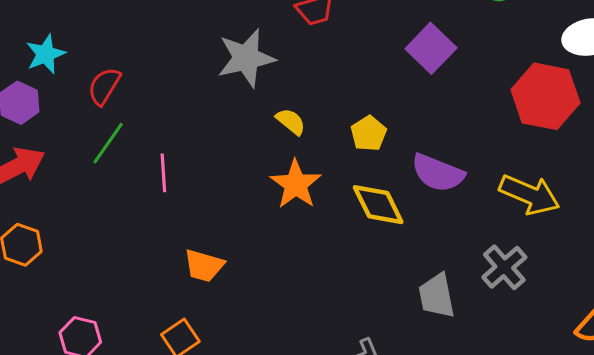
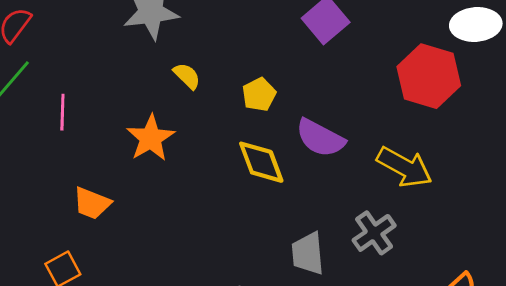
orange star: (296, 184) -> (151, 138), moved

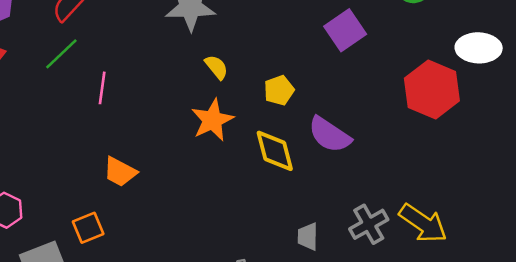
orange star: (151, 138) -> (212, 120), moved
yellow arrow: (404, 167) -> (423, 223), moved
gray trapezoid: (308, 253) -> (308, 236), size x0.7

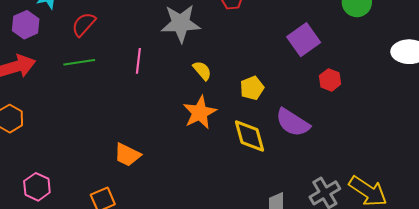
green line: (61, 54) -> (79, 62), turned 36
pink line: (102, 88) -> (138, 61), moved
red hexagon: (432, 90) -> (330, 80), moved, size x0.5

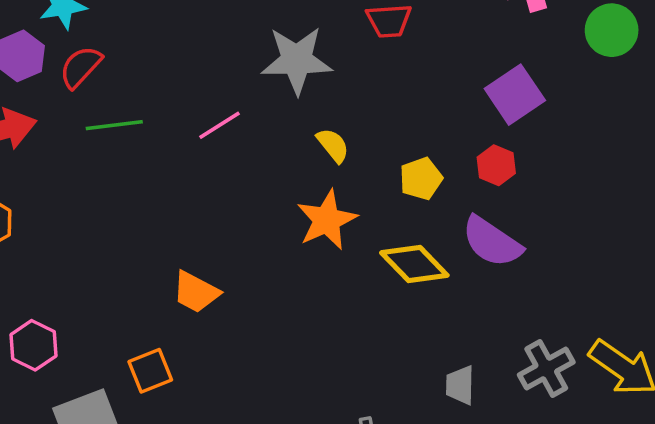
red semicircle: (84, 24) -> (81, 67), moved
pink line: (138, 61) -> (219, 125), turned 50
red hexagon: (330, 80) -> (496, 165), moved
yellow diamond: (249, 136) -> (414, 264), turned -30

